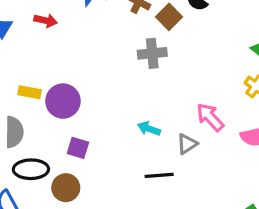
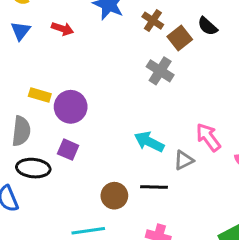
gray cross: (152, 53) -> (160, 71), turned 32
cyan arrow: (149, 129) -> (149, 142), size x1.4
purple square: (78, 148) -> (68, 150), moved
brown circle: (66, 188) -> (114, 196), moved

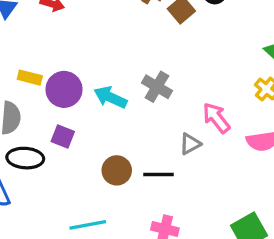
gray cross: (160, 71) -> (157, 87), moved
cyan arrow: (149, 142) -> (110, 97), moved
brown circle: (114, 196) -> (117, 170), moved

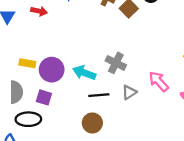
purple square: (63, 136) -> (44, 97), moved
gray triangle: (190, 144) -> (129, 92), moved
black line: (158, 174) -> (99, 95), moved

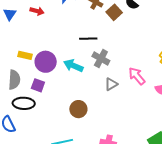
black line: (99, 95) -> (88, 39), moved

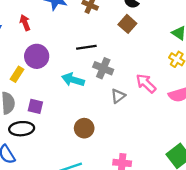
red arrow: (37, 11) -> (25, 23), turned -120
brown square: (114, 12) -> (127, 24), moved
yellow rectangle: (25, 55) -> (17, 74), turned -64
purple circle: (46, 62) -> (37, 56), moved

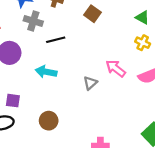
gray cross: (103, 68) -> (33, 21), moved
brown circle: (84, 128) -> (49, 121), moved

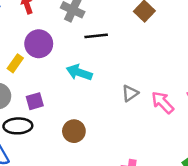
pink arrow: (116, 68) -> (163, 102), moved
purple square: (13, 101) -> (35, 101), turned -32

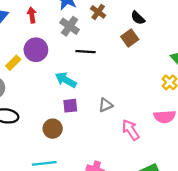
purple square: (35, 101) -> (70, 106), moved
pink arrow: (163, 102) -> (131, 130), moved

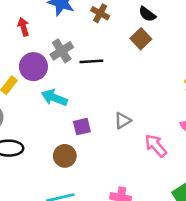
gray cross: (70, 26) -> (62, 51), moved, turned 30
cyan arrow: (66, 80) -> (54, 98), moved

